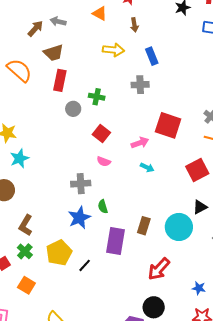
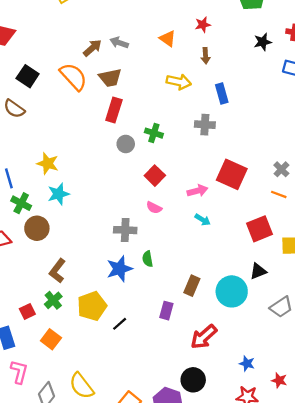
orange semicircle: (19, 70) -> (73, 77), moved
purple rectangle: (115, 241) -> (166, 311), moved, size x0.6

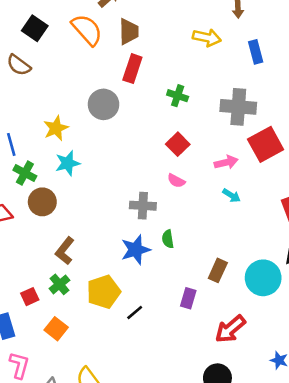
brown trapezoid: (110, 78) -> (129, 32), turned -80
gray cross: (205, 125) -> (238, 107), moved, size x1.5
gray circle: (126, 144) -> (104, 104), moved, size x1.5
yellow star: (48, 163) -> (56, 128), turned 30
red square: (232, 174) -> (266, 144), turned 36

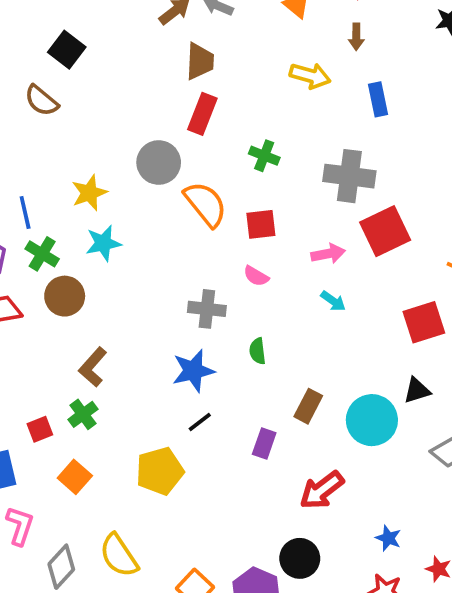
orange semicircle: (87, 30) -> (206, 204), moved
red square: (178, 144) -> (261, 224), turned 35
green semicircle: (168, 239) -> (258, 351), moved
yellow pentagon: (104, 292) -> (160, 471), moved
black line: (135, 313) -> (200, 422), moved

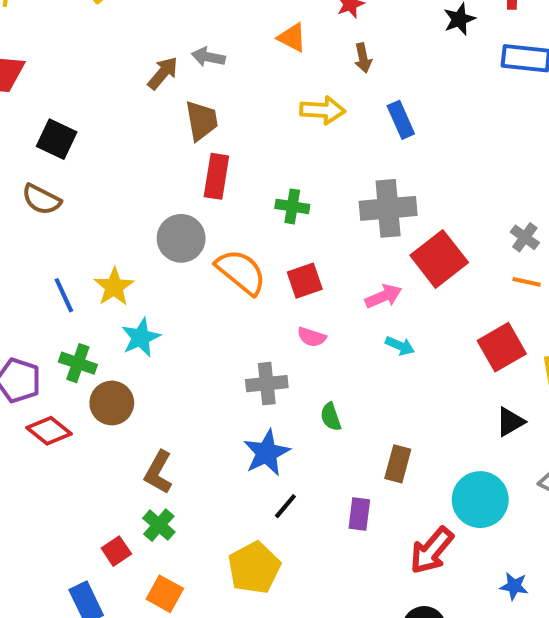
blue line: (25, 212) -> (64, 295), moved
cyan circle: (372, 420) -> (480, 500), moved

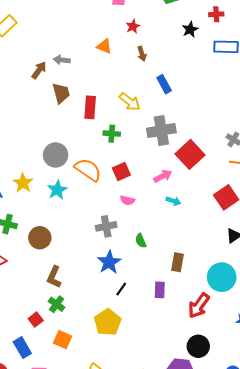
yellow arrow: (323, 110) -> (130, 102), moved, turned 40
red rectangle: (216, 176) -> (90, 107), moved
cyan star: (141, 337) -> (57, 190), moved
brown circle: (112, 403) -> (40, 238), moved

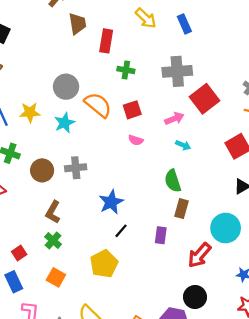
yellow arrow: (130, 102) -> (146, 18), moved
yellow star: (23, 183) -> (30, 112), turned 30
gray cross: (106, 226) -> (76, 168), moved
green semicircle: (141, 241) -> (173, 181), moved, size x1.5
red square: (36, 320) -> (19, 253), moved

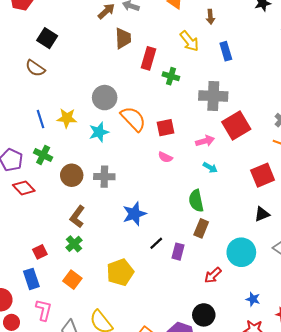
green cross: (126, 70) -> (171, 76), moved
black line: (121, 231) -> (156, 243), moved
red arrow: (199, 255) -> (213, 275), size x0.7

